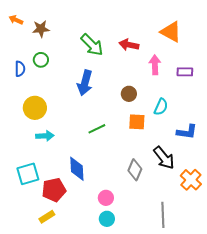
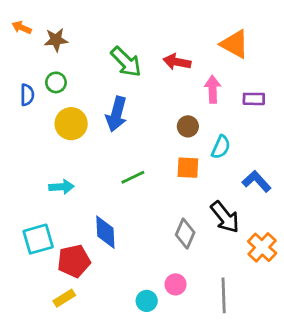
brown circle: (129, 94) -> (188, 126), moved
yellow circle: (35, 108) -> (71, 124), moved
blue L-shape: (187, 132) -> (257, 181), turned -140
pink circle: (106, 198) -> (176, 284), moved

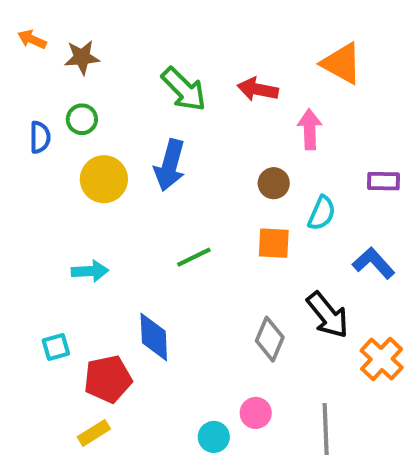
purple rectangle: (254, 99) -> (384, 181), moved
cyan square: (38, 239) -> (56, 347), size x0.6

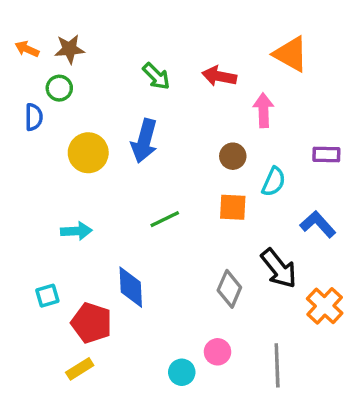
orange arrow: (32, 39) -> (27, 49), moved
green arrow: (184, 89) -> (156, 76), size x0.7
green circle: (82, 119) -> (59, 88), moved
red pentagon: (108, 379) -> (92, 323), turned 30

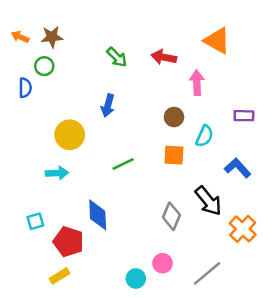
blue arrow: (144, 141) -> (108, 106), size x0.7
yellow circle: (88, 153) -> (70, 135), moved
gray line: (277, 365) -> (207, 273), turned 52

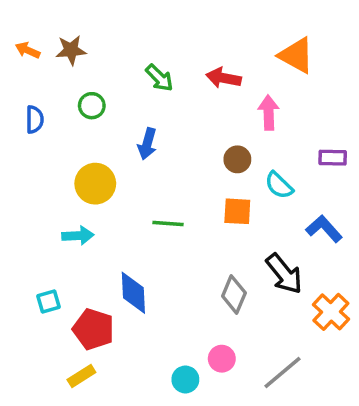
green circle: (44, 66) -> (92, 106), moved
cyan semicircle: (204, 136) -> (279, 185), turned 110
green line: (123, 164) -> (168, 223), turned 30

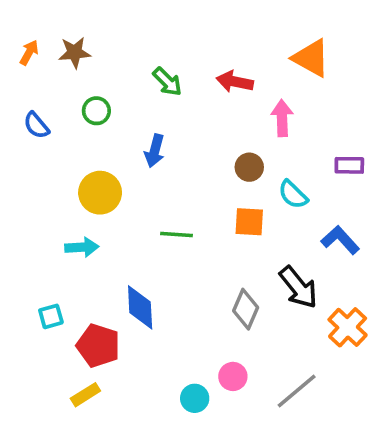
orange arrow: (28, 50) -> (29, 53), turned 95
blue semicircle: (35, 119) -> (36, 125), turned 140

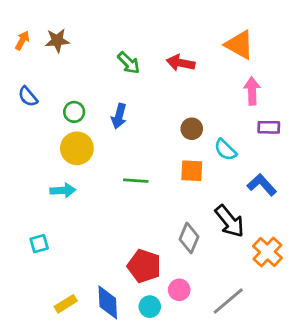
green circle: (96, 111) -> (74, 112), moved
pink arrow: (282, 118) -> (252, 91), moved
blue diamond: (140, 307) -> (108, 302), moved
red pentagon: (98, 346) -> (144, 266), moved

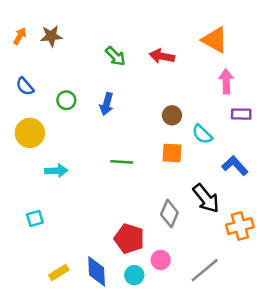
yellow circle: (77, 148) -> (30, 133), moved
orange cross: (267, 252) -> (240, 226), turned 32

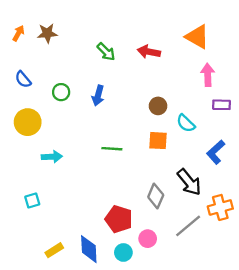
blue L-shape: (235, 166) -> (216, 152), turned -90
gray line: (205, 270) -> (188, 226), moved

